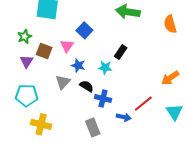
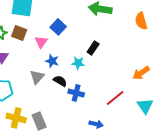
brown square: (44, 51) -> (19, 33), moved
blue arrow: (124, 117) -> (96, 124), moved
gray rectangle: (93, 127) -> (39, 121), moved

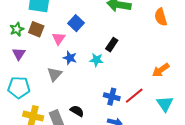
black semicircle: (60, 81) -> (77, 111), moved
blue cross: (76, 93) -> (112, 97), moved

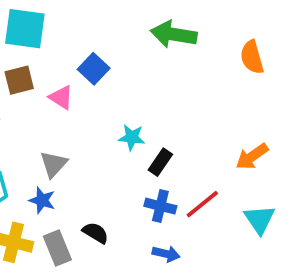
brown square: (36, 29) -> (19, 80), turned -35
pink triangle: (59, 38) -> (61, 97), turned -32
black rectangle: (112, 45) -> (160, 162), moved
blue star: (70, 58) -> (42, 200), moved

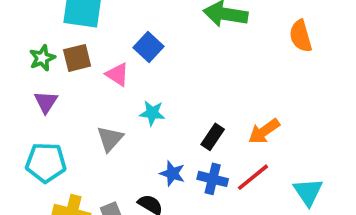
cyan star: (132, 137) -> (152, 113), moved
orange arrow: (252, 156) -> (264, 131), moved
blue star: (42, 200) -> (172, 173), moved

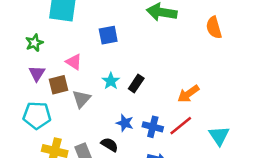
blue square: (149, 47) -> (108, 35), turned 36
brown square: (77, 58) -> (59, 85), moved
pink triangle: (117, 74) -> (74, 62), moved
cyan star: (152, 113) -> (111, 81), turned 30
black rectangle: (213, 137) -> (136, 84), moved

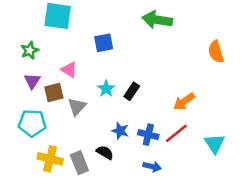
orange semicircle: (214, 27) -> (216, 52), moved

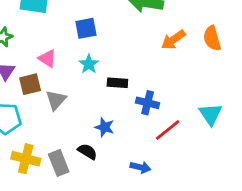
cyan star: (106, 89) -> (89, 64), moved
black rectangle: (132, 91) -> (117, 83), turned 60
orange arrow: (184, 101) -> (173, 40), moved
blue cross: (148, 135) -> (148, 103), moved
cyan triangle: (215, 144) -> (211, 114), moved

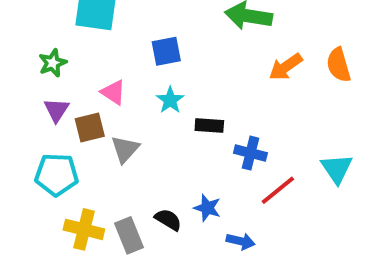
blue star: (105, 127) -> (207, 208), moved

